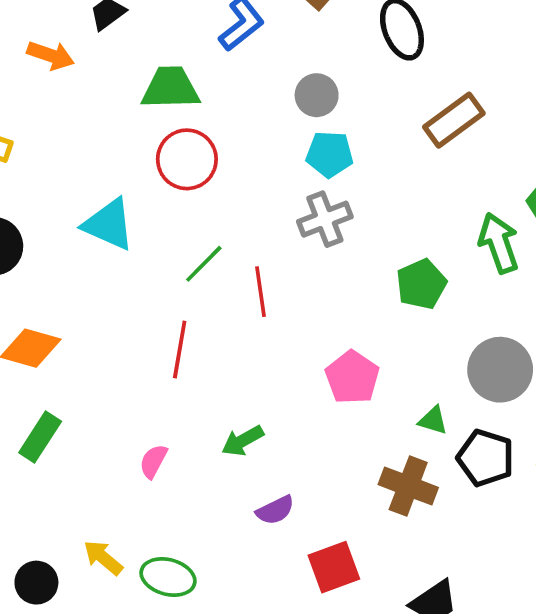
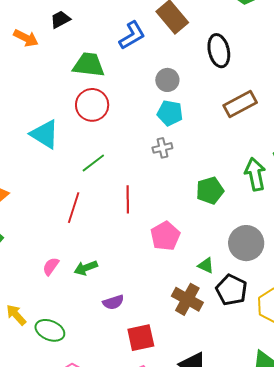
gray cross: (325, 219) -> (162, 148), size x0.7
red line: (261, 292) -> (128, 199), moved
green arrow: (243, 441) -> (86, 268), moved

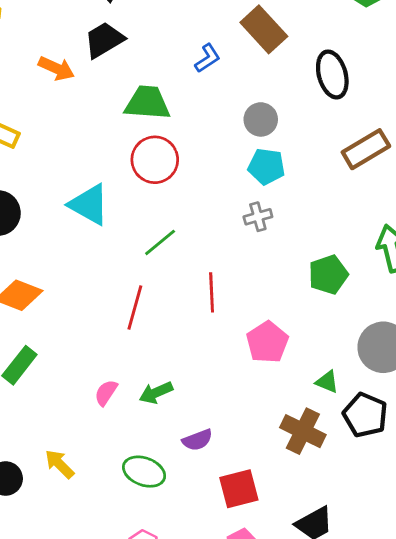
black trapezoid: (60, 19) -> (104, 40), size x1.4
blue L-shape: (132, 35) -> (207, 58), size x0.7
green ellipse: (50, 330) -> (144, 472), moved

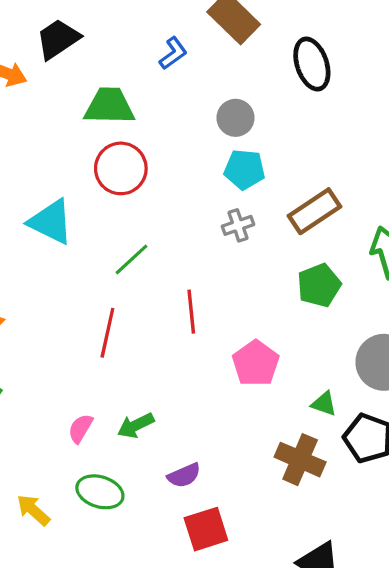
brown rectangle: (366, 149) -> (314, 211), moved
green ellipse: (144, 472) -> (100, 492), moved
red square: (239, 489) -> (206, 529), moved

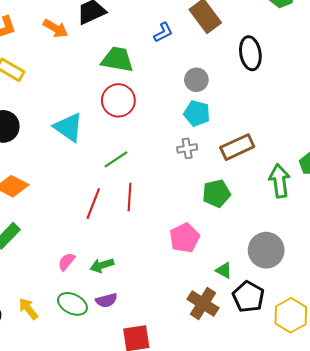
green pentagon: (319, 285) -> (216, 193), moved
red line: (191, 312) -> (129, 197), moved
purple semicircle: (184, 475) -> (106, 300), moved

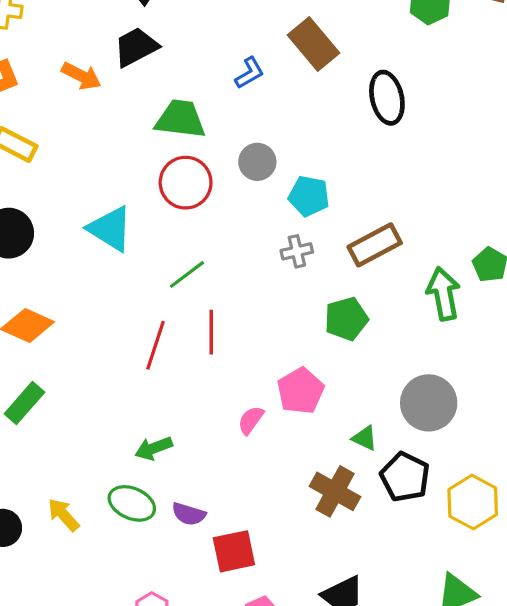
gray circle: (196, 80) -> (257, 162), moved
pink semicircle: (66, 262) -> (251, 420), moved
green arrow: (102, 265) -> (154, 448), moved
purple semicircle: (106, 300) -> (189, 514), moved, turned 35

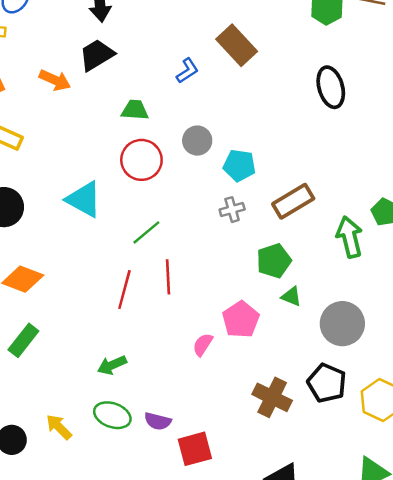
black ellipse: (387, 98) -> (331, 87), moved
green trapezoid: (180, 119) -> (135, 110), size x0.7
green triangle: (365, 438) -> (291, 297), moved
green arrow: (154, 448) -> (112, 365), moved

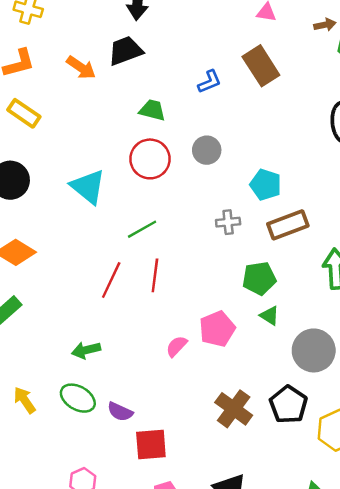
cyan pentagon: (239, 165) -> (266, 185), moved

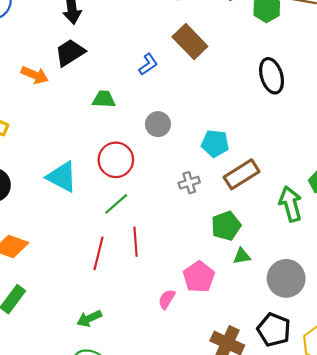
red circle: (150, 159) -> (116, 160), moved
green triangle: (270, 316) -> (242, 256), turned -30

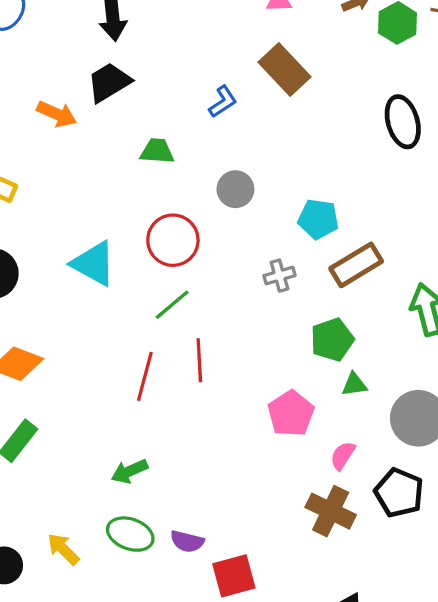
pink semicircle: (167, 299) -> (343, 456), moved

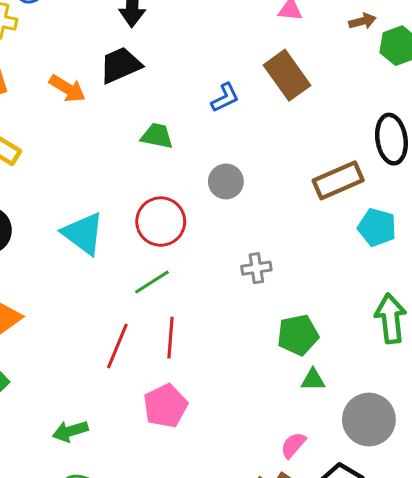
cyan pentagon: (318, 219) -> (377, 227), moved
brown rectangle: (356, 265) -> (338, 180), moved
pink pentagon: (291, 413) -> (165, 406), moved
green arrow: (130, 471) -> (70, 431), moved

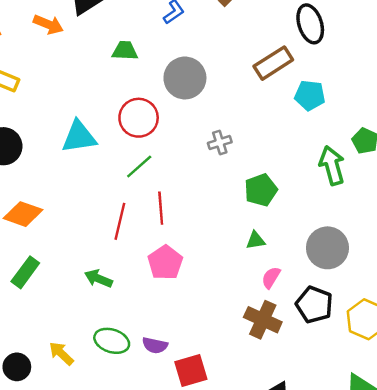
gray circle: (226, 181) -> (185, 78), size x1.5
cyan triangle: (83, 234) -> (79, 137), turned -36
green triangle: (313, 380) -> (256, 240), moved
green arrow: (70, 431) -> (98, 279), moved, turned 48

